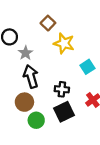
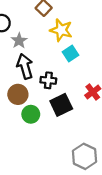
cyan square: (87, 67) -> (71, 53), moved
black cross: (62, 89) -> (48, 80), moved

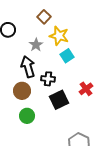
gray star: (19, 41) -> (36, 45), moved
green circle: (31, 114) -> (27, 116), moved

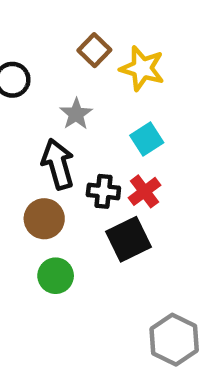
yellow star: (59, 36) -> (142, 68), moved
red cross: (86, 89) -> (144, 191), moved

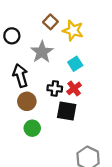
gray star: (76, 114) -> (42, 52), size x1.5
black arrow: (58, 164) -> (20, 76), moved
black square: (129, 239) -> (67, 111), turned 36

